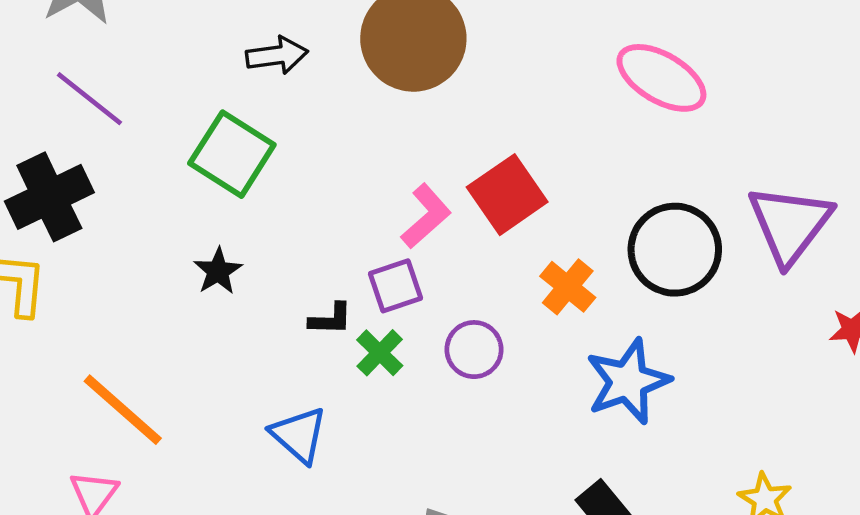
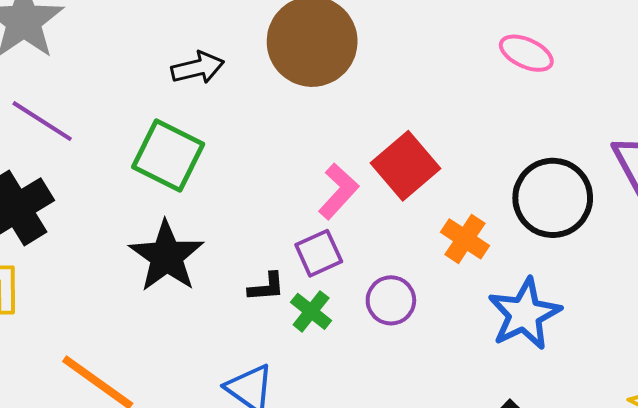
pink ellipse: (661, 78) -> (526, 53), size x0.7
black star: (218, 271) -> (166, 256), size x1.8

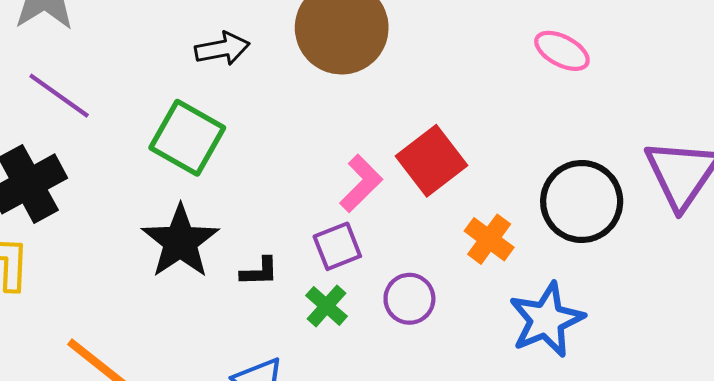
black L-shape: (266, 287) -> (259, 272), moved

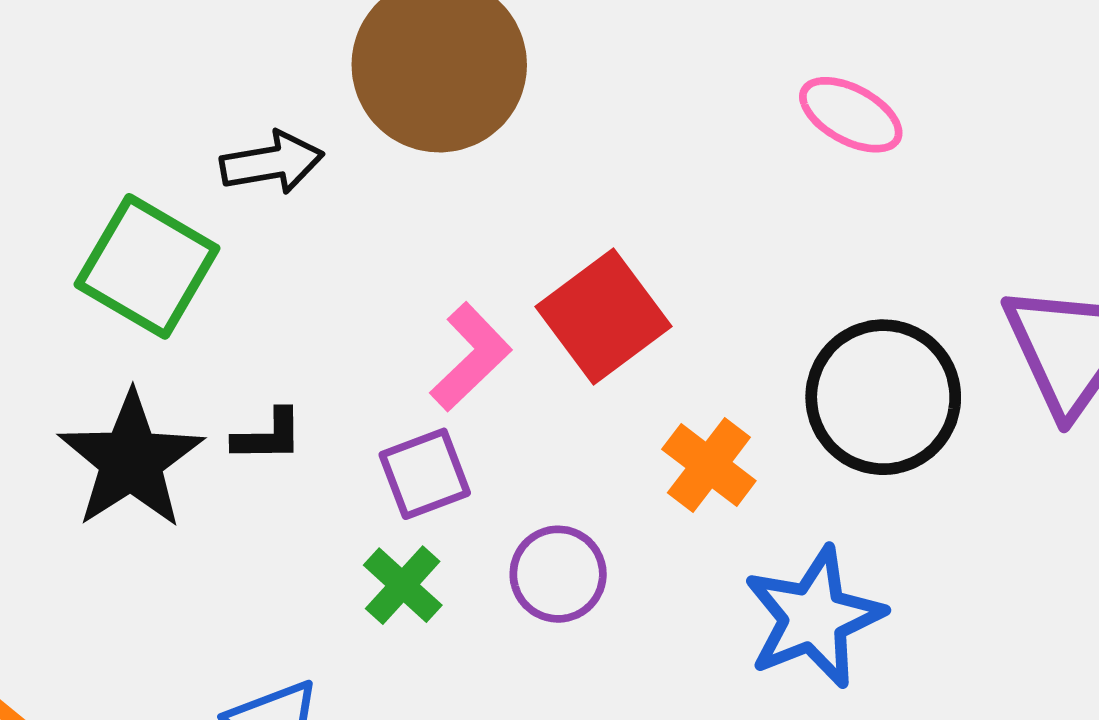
black arrow: (222, 49) -> (272, 163), moved
black L-shape: (259, 272) -> (268, 436), moved

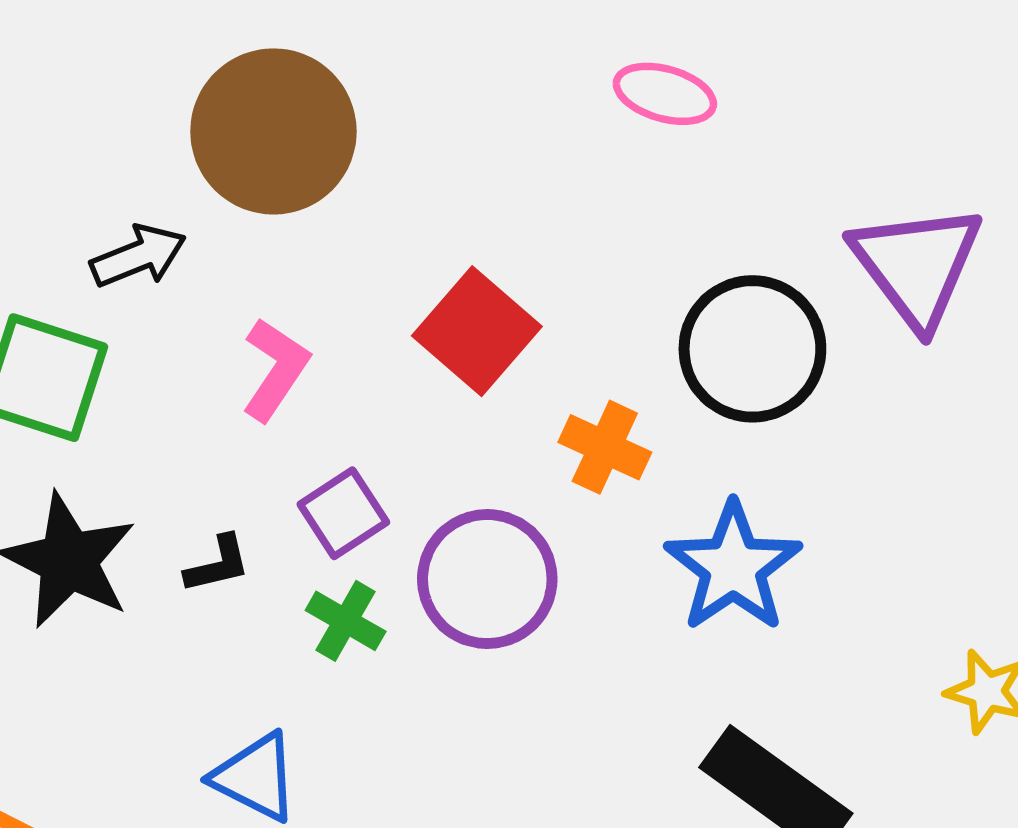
pink L-shape: (471, 357) -> (275, 369), moved
black L-shape: (268, 436) -> (218, 564), moved
purple circle: (558, 574) -> (487, 579), size x1.5

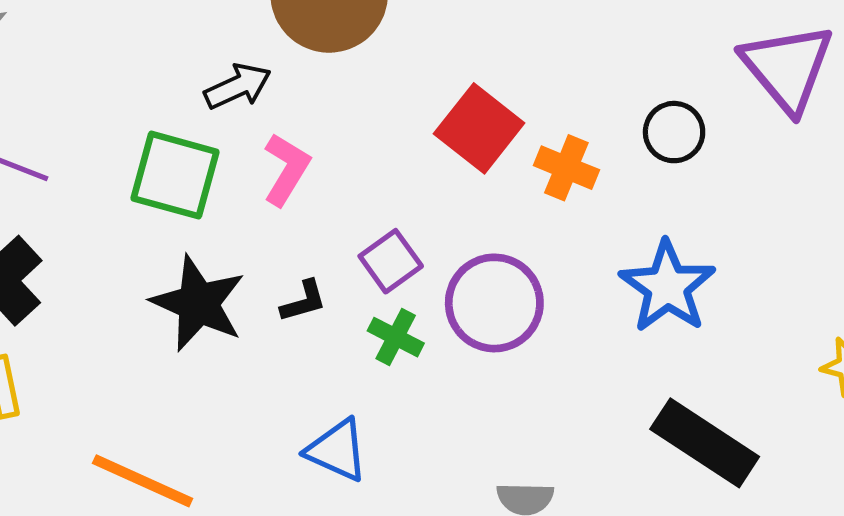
black circle: (752, 349) -> (674, 132), size x0.6
pink L-shape: (275, 369) -> (286, 169), moved
orange cross: (605, 447) -> (566, 168), moved

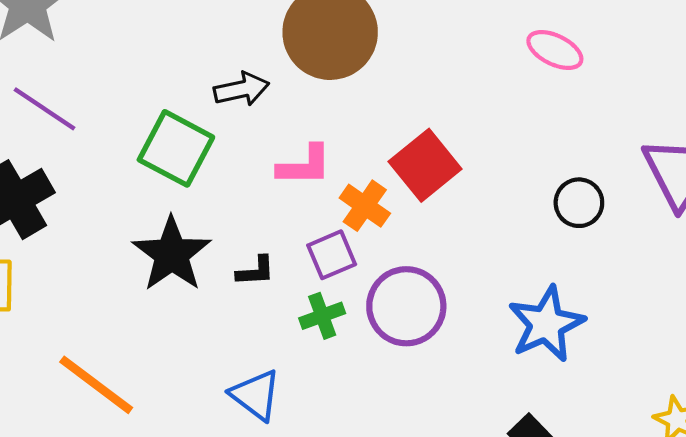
orange cross: (566, 168) -> (365, 206), moved
pink L-shape: (286, 169) -> (304, 166), moved, turned 46
green cross: (396, 337) -> (322, 316), turned 30

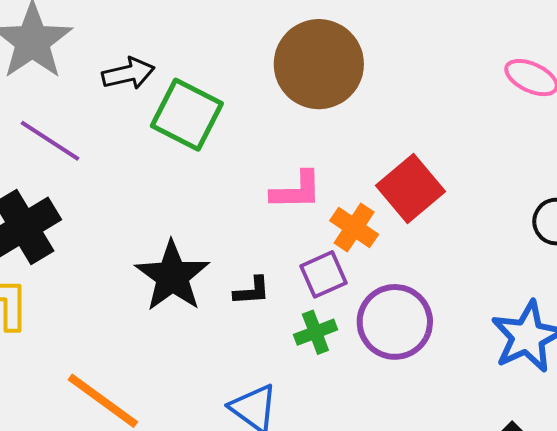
black arrow: (241, 89) -> (128, 73), moved
green square: (176, 148) -> (187, 115), moved

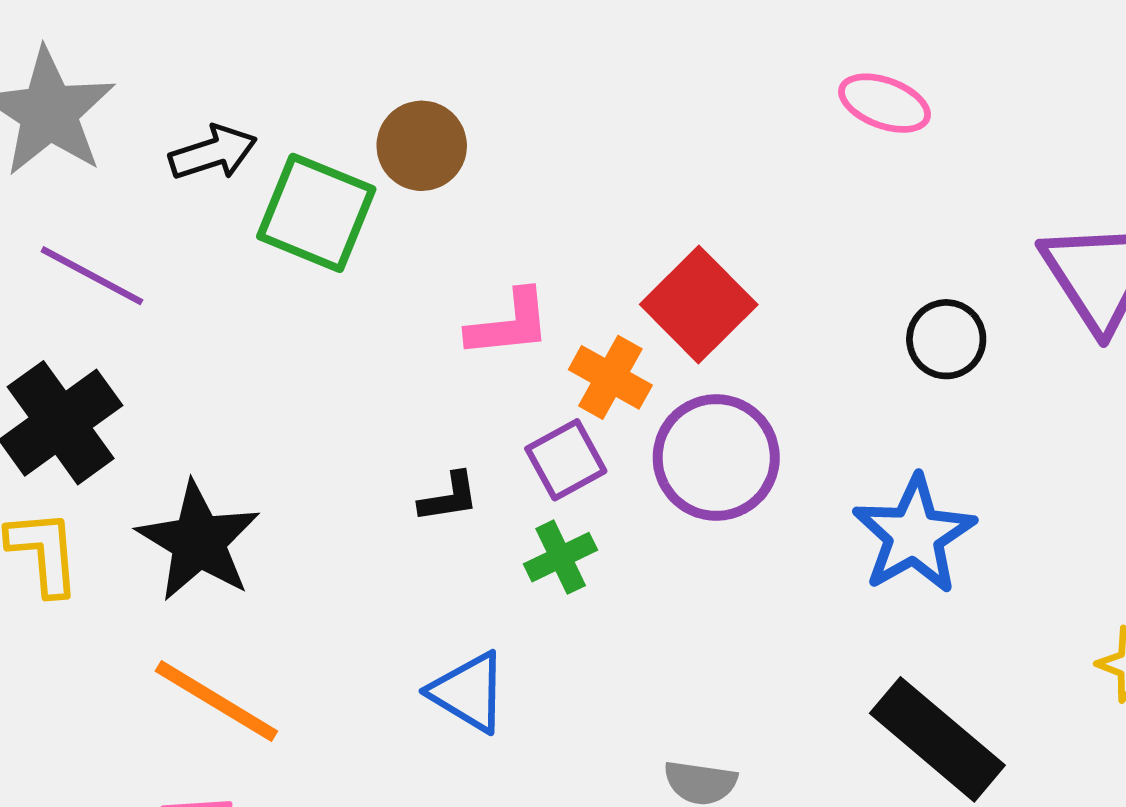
brown circle: (319, 64) -> (422, 146), moved, size x0.6
black star: (172, 276) -> (199, 541), moved
purple circle: (395, 322) -> (716, 457), moved

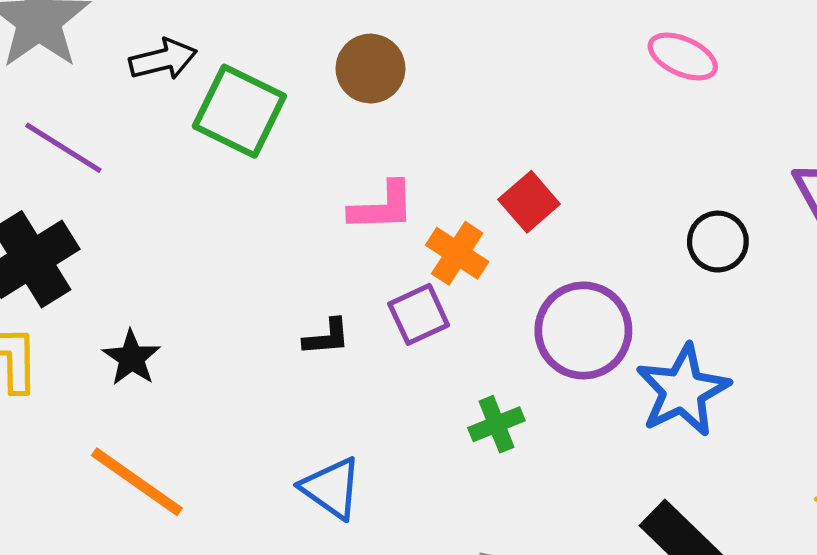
brown circle: (422, 146) -> (370, 69), moved
red square: (699, 305) -> (529, 202), size x0.7
purple circle: (716, 457) -> (583, 330), moved
black star: (199, 541) -> (132, 358), size x0.6
green cross: (561, 557) -> (496, 424), moved

